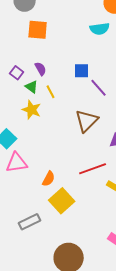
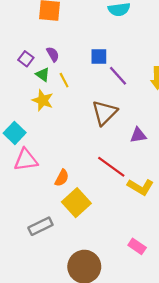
red line: (93, 169) -> (111, 167), turned 56

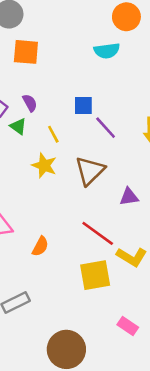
yellow line: (64, 80) -> (53, 134), moved
yellow star: (43, 100) -> (44, 165), moved
yellow square: (76, 203) -> (95, 275), moved, turned 32

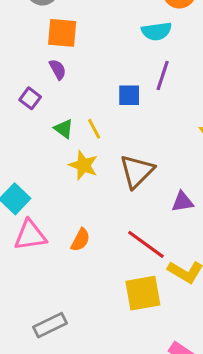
purple semicircle: (30, 103) -> (58, 69), moved
green triangle: (18, 126) -> (64, 129), moved
purple line: (106, 128) -> (163, 75), moved, turned 60
orange semicircle: (40, 246) -> (80, 240), moved

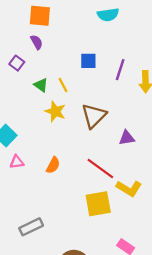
purple line: (163, 75) -> (120, 70), moved
pink triangle: (30, 235) -> (17, 162), size x0.6

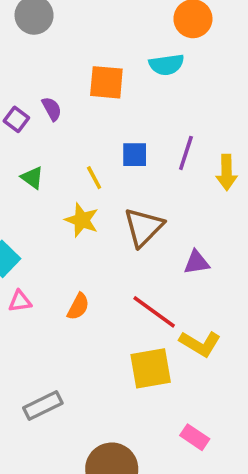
orange square: (40, 16) -> (106, 82), moved
blue square: (88, 61) -> (135, 155), moved
purple square: (17, 63) -> (16, 119), moved
green triangle: (41, 85) -> (32, 178), moved

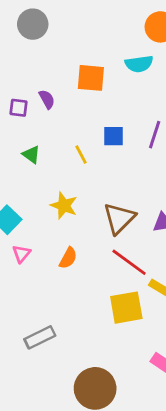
purple square: (16, 119) -> (19, 108), turned -30
yellow star: (82, 220) -> (64, 206), moved
brown triangle: (144, 227) -> (119, 218), moved
pink triangle: (20, 301) -> (21, 254), turned -42

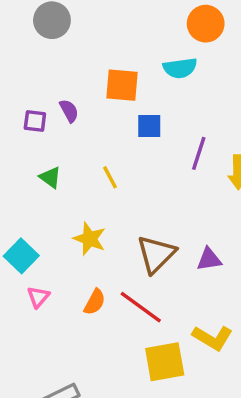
blue square: (114, 136) -> (149, 126), moved
red line: (129, 262) -> (141, 307), moved

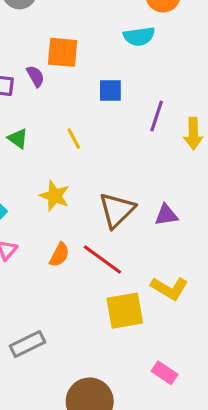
orange square: (122, 85) -> (63, 52), moved

